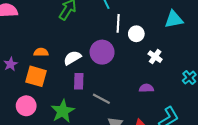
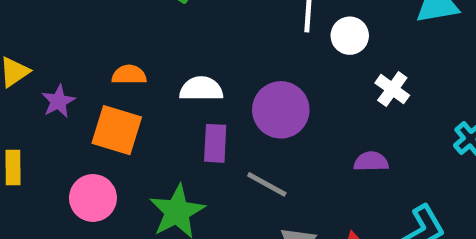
purple circle: (102, 52) -> (281, 110), moved
white semicircle: (72, 58) -> (201, 89), turned 30

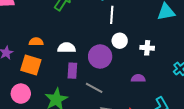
white circle: (350, 36) -> (120, 41), moved
white cross: (392, 89) -> (147, 48), turned -32

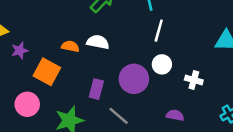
orange semicircle: (36, 42) -> (70, 46), moved
white semicircle: (67, 48) -> (98, 42), moved

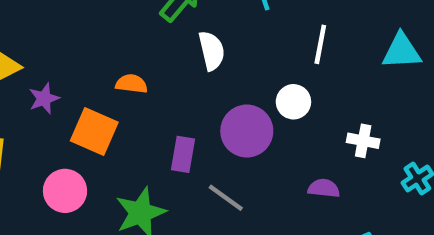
white line: (159, 31) -> (320, 44), moved
white semicircle: (98, 42) -> (212, 51), moved, turned 70
white cross: (194, 80) -> (363, 141), moved

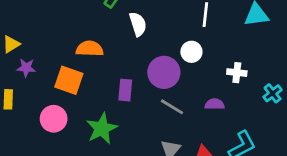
orange semicircle: (131, 84) -> (90, 49), size x1.4
purple star: (44, 99) -> (26, 68), moved, turned 30
gray line: (226, 198) -> (172, 107), moved

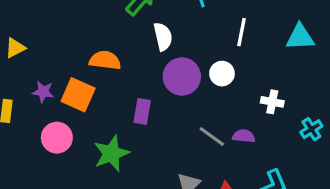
purple star: (26, 68) -> (43, 92), moved
purple circle: (164, 72) -> (182, 76), moved
gray line: (172, 107) -> (212, 137), moved

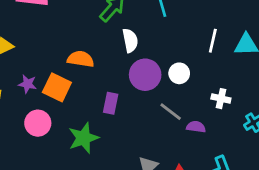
white line: (242, 32) -> (213, 41), moved
gray line: (212, 137) -> (171, 112), moved

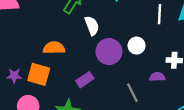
purple rectangle: (111, 103) -> (85, 80), turned 54
gray line: (171, 112) -> (132, 93), moved, turned 36
purple semicircle: (196, 127) -> (157, 77), moved

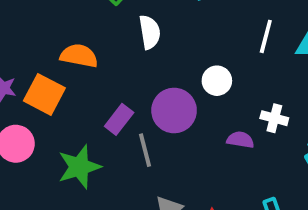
purple circle: (109, 52) -> (174, 110), moved
purple rectangle: (85, 80) -> (119, 119), turned -30
gray line: (132, 93) -> (145, 150), moved

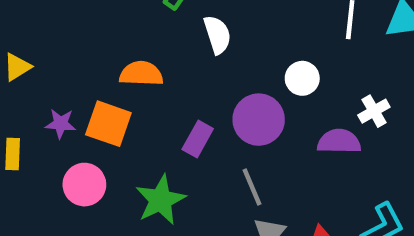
white cross: (274, 118) -> (374, 111), turned -36
purple semicircle: (240, 140) -> (339, 141), size x1.4
gray line: (145, 150) -> (252, 187), moved

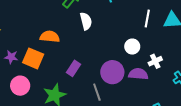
white circle: (302, 78) -> (132, 47), moved
purple circle: (259, 120) -> (112, 72), moved

